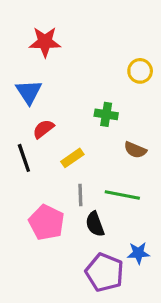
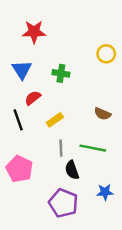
green cross: (106, 114) -> (61, 73), moved
pink pentagon: (47, 222) -> (19, 169), moved
purple pentagon: (105, 272) -> (63, 203), moved

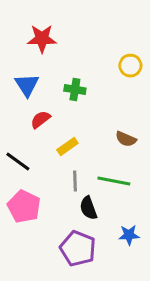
black line: (18, 120) -> (18, 161), moved, turned -35

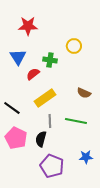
yellow circle: (130, 66) -> (74, 46), moved
red semicircle: (40, 120) -> (33, 74), moved
yellow rectangle: (67, 146) -> (45, 98), size x1.5
black semicircle: (88, 208) -> (41, 139), moved, turned 35

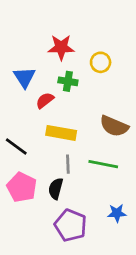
red star: (28, 26) -> (61, 47), moved
brown semicircle: (84, 93) -> (114, 126), size x1.5
yellow rectangle: (45, 98) -> (61, 133), turned 45

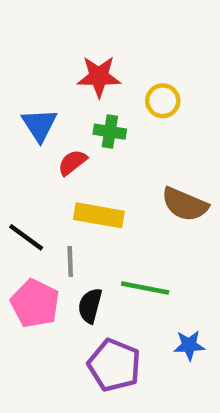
gray line: (68, 164) -> (70, 262), moved
green line: (103, 164) -> (145, 288), moved

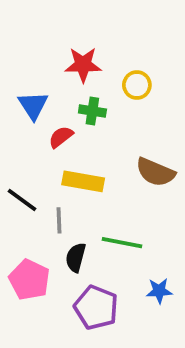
pink pentagon: (35, 303) -> (29, 280), moved

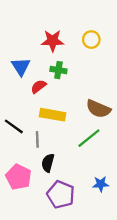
yellow circle: (137, 85) -> (91, 40), moved
green line: (122, 243) -> (89, 138), moved, turned -50

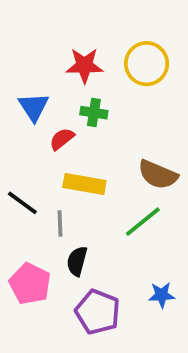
yellow circle: (91, 40) -> (147, 64), size x1.5

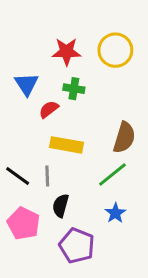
brown semicircle: (158, 175) -> (124, 138), turned -96
black line: (22, 203) -> (18, 176), moved
blue star: (162, 295) -> (115, 213), moved, turned -30

